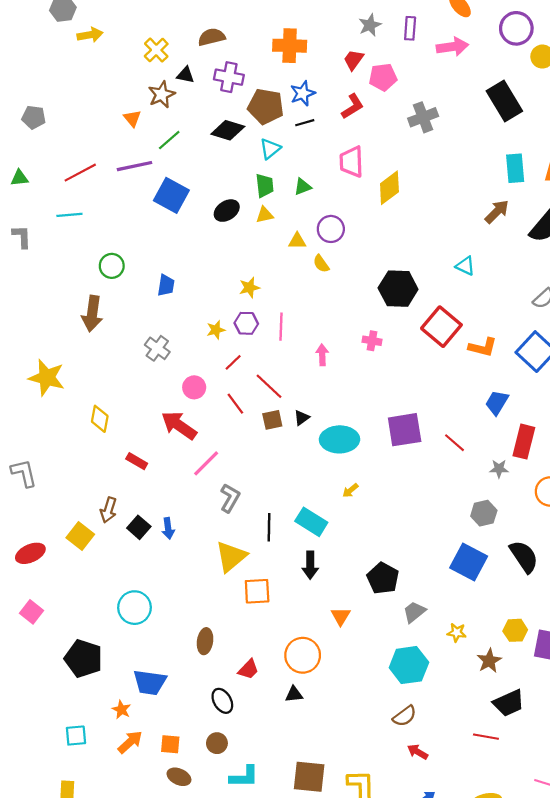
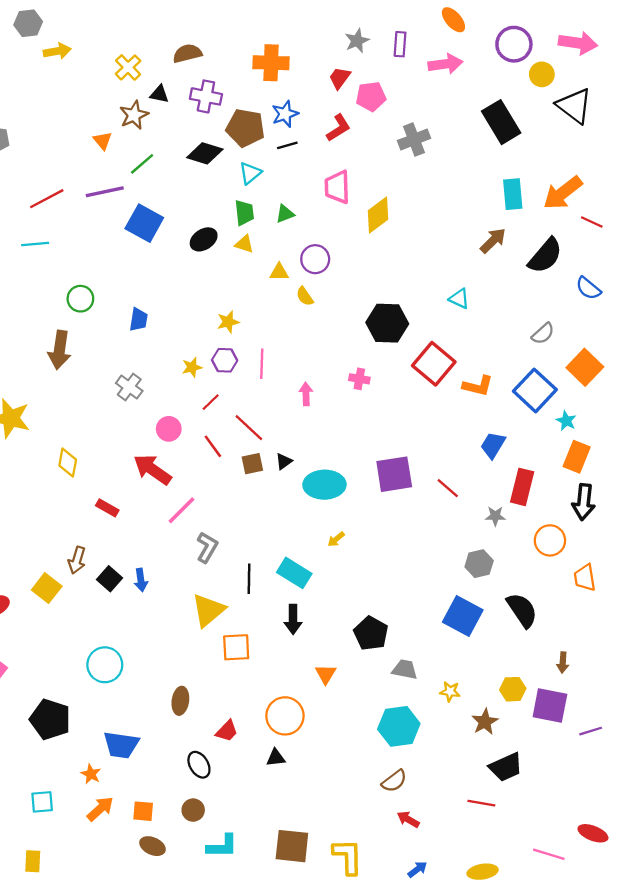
yellow triangle: (265, 215) -> (244, 244), turned 30
gray trapezoid: (414, 612) -> (405, 669), turned 50

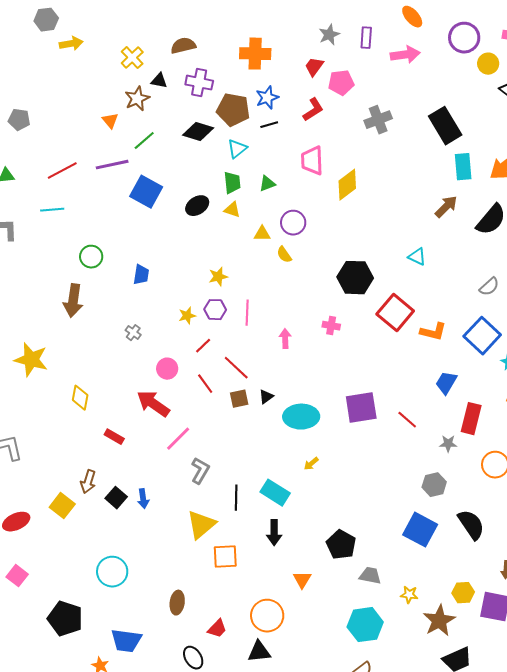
black rectangle: (501, 122) -> (445, 126), moved
gray cross: (129, 387) -> (133, 333), size x0.7
brown star: (485, 722) -> (439, 621), size x1.4
black triangle: (276, 758) -> (259, 652), size x1.4

